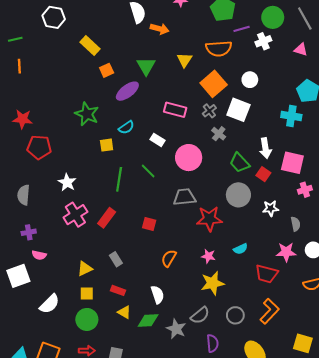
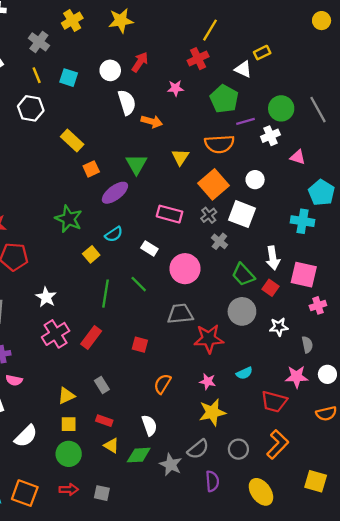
pink triangle: (301, 50) -> (298, 157), moved
yellow square: (107, 145) -> (91, 254), turned -32

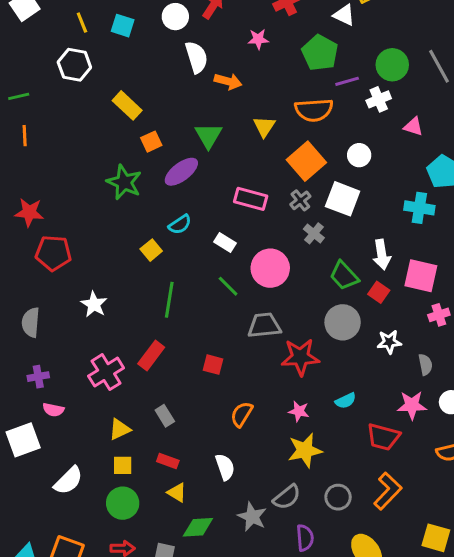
green star: (69, 219) -> (124, 182), moved
green line: (139, 284) -> (228, 286), moved
pink cross: (56, 334) -> (106, 372), moved
green diamond: (139, 455) -> (198, 527), moved

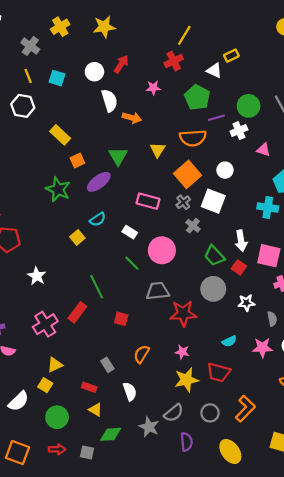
green line: (169, 300) -> (97, 287), moved, turned -35
cyan semicircle: (346, 401) -> (229, 341), moved
gray rectangle: (165, 416) -> (107, 365), moved
red trapezoid: (383, 437) -> (219, 372), moved
yellow square: (123, 465) -> (45, 385), moved, turned 32

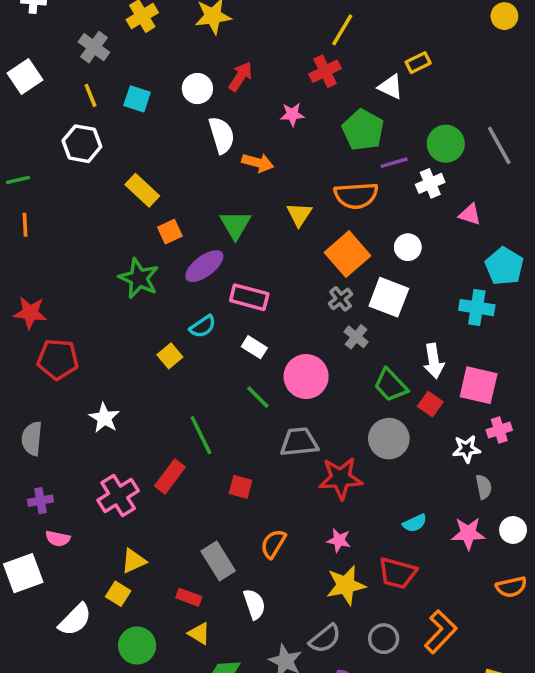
pink rectangle: (148, 201) -> (249, 297), moved
white star: (246, 303) -> (466, 449), moved
gray rectangle: (107, 365) -> (218, 561), size x1.5

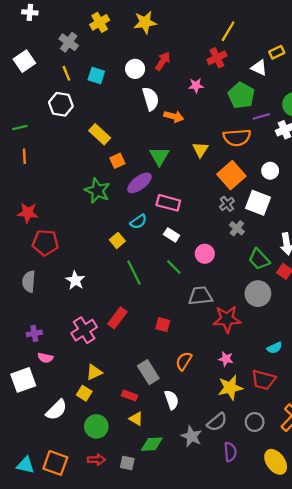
pink circle: (306, 377) -> (205, 254), size x0.7
green line: (201, 435) -> (134, 273), moved
gray semicircle: (32, 439) -> (29, 281), moved

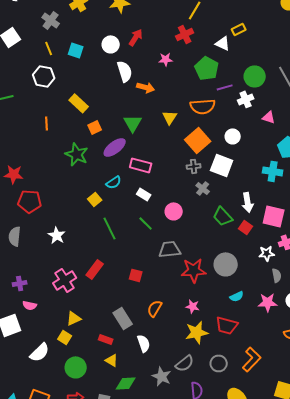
orange line: (24, 156) -> (47, 123), moved
gray cross: (227, 204) -> (194, 166), turned 32
gray circle: (258, 294) -> (226, 264), moved

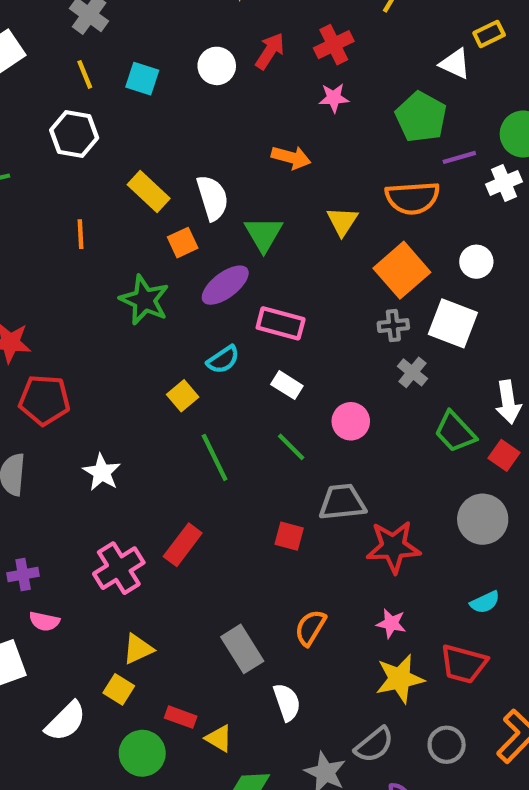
red cross: (185, 34) -> (334, 45), moved
white semicircle: (125, 71) -> (212, 198), moved
gray circle: (226, 264) -> (483, 519), moved
red square: (136, 275) -> (289, 536), moved
red rectangle: (106, 339) -> (181, 717), moved

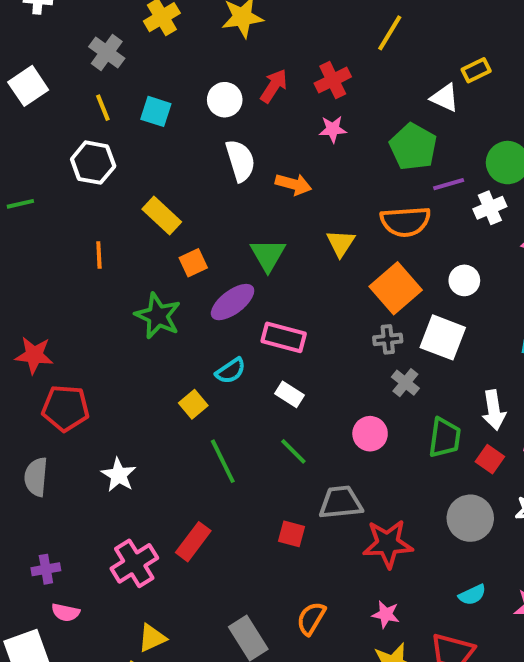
white semicircle: (212, 198) -> (240, 161), moved
pink circle: (351, 421) -> (370, 434), moved
green trapezoid: (455, 432) -> (445, 438), turned -129

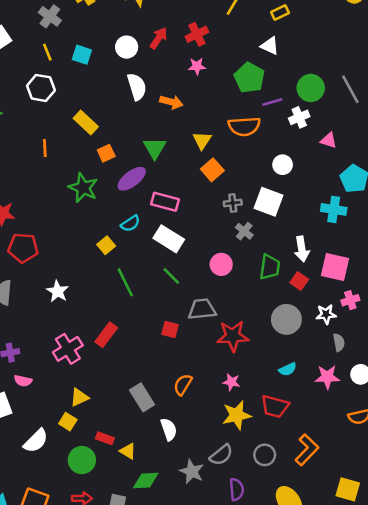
yellow rectangle: (476, 70) -> (280, 13), moved
orange square: (396, 288) -> (212, 170), moved, size x0.7
white rectangle: (290, 394) -> (169, 239), size x1.6

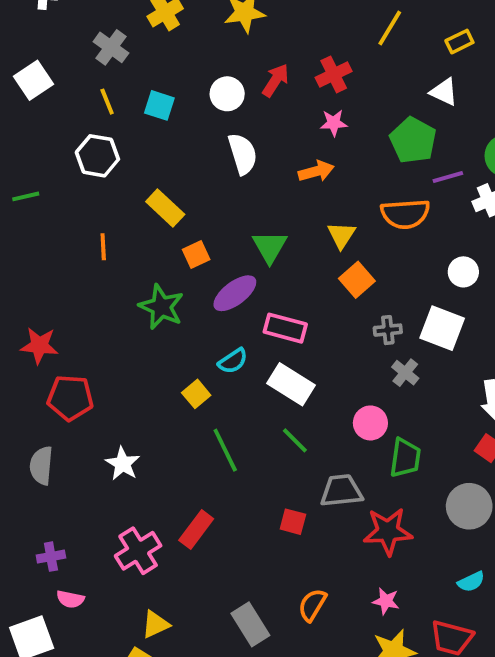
orange arrow: (171, 102) -> (316, 171), moved, turned -30
green trapezoid: (270, 267) -> (405, 458), moved

